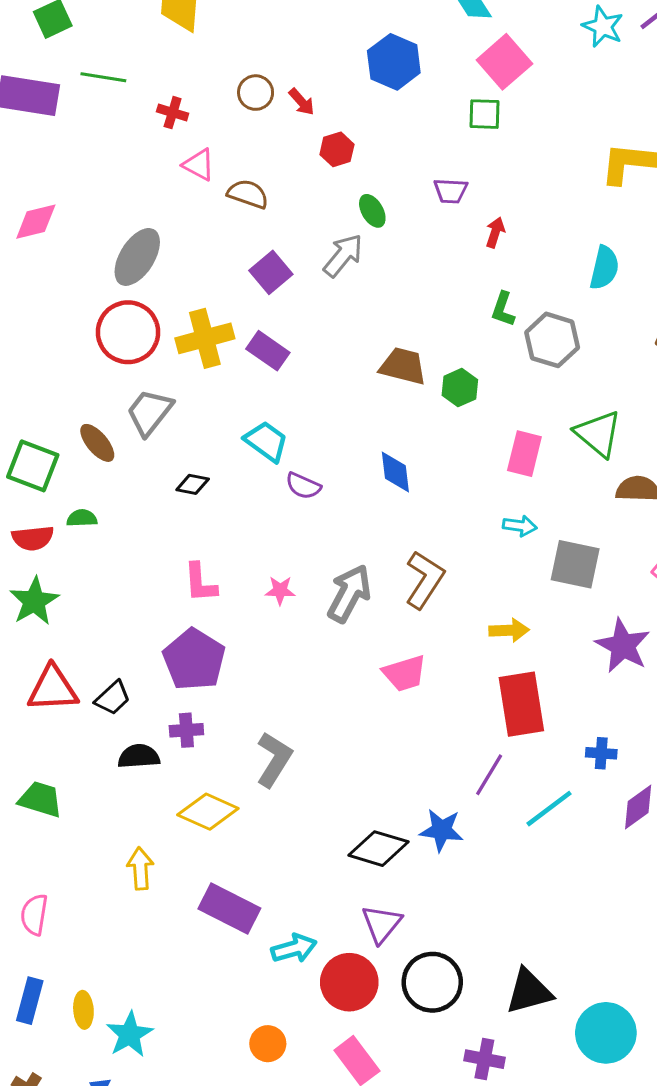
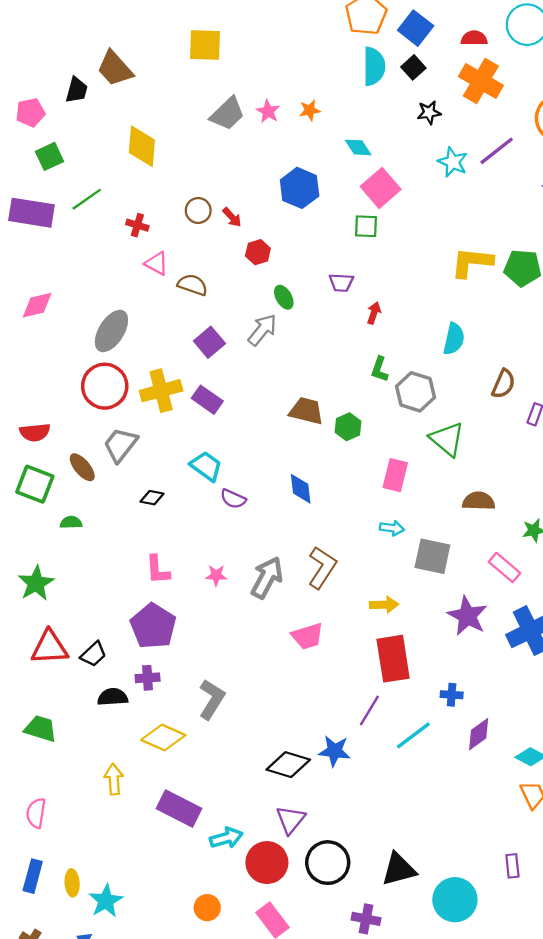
green line: (103, 77) -> (87, 199), turned -44
green triangle: (598, 434) -> (447, 439), moved
red semicircle: (33, 538) -> (35, 432), moved

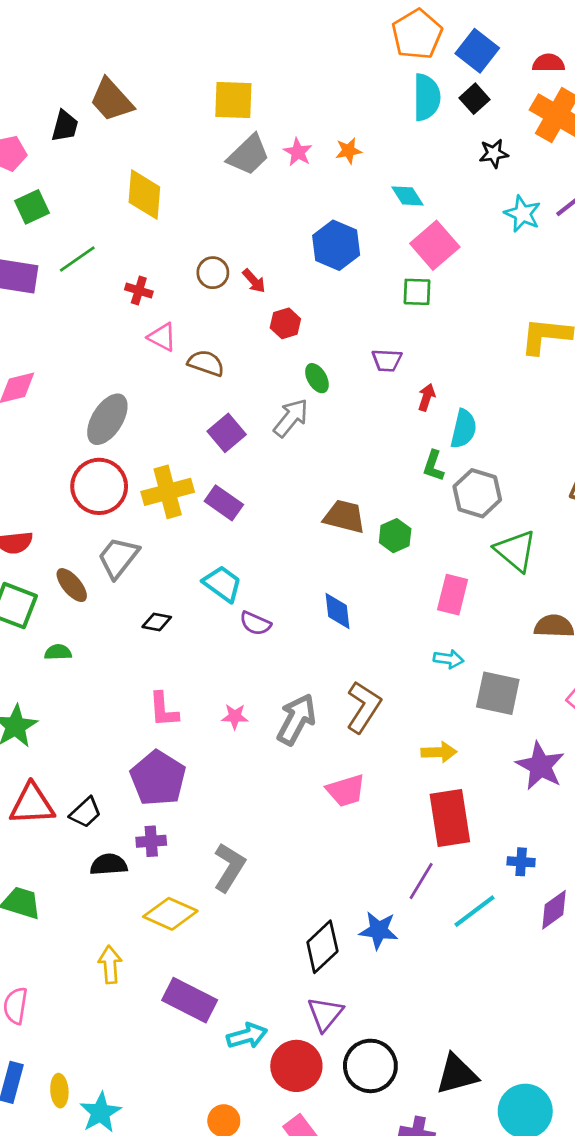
yellow square: (205, 45) -> (233, 100), moved
cyan semicircle: (454, 339) -> (464, 429), moved
black diamond: (288, 765) -> (322, 947), turned -60

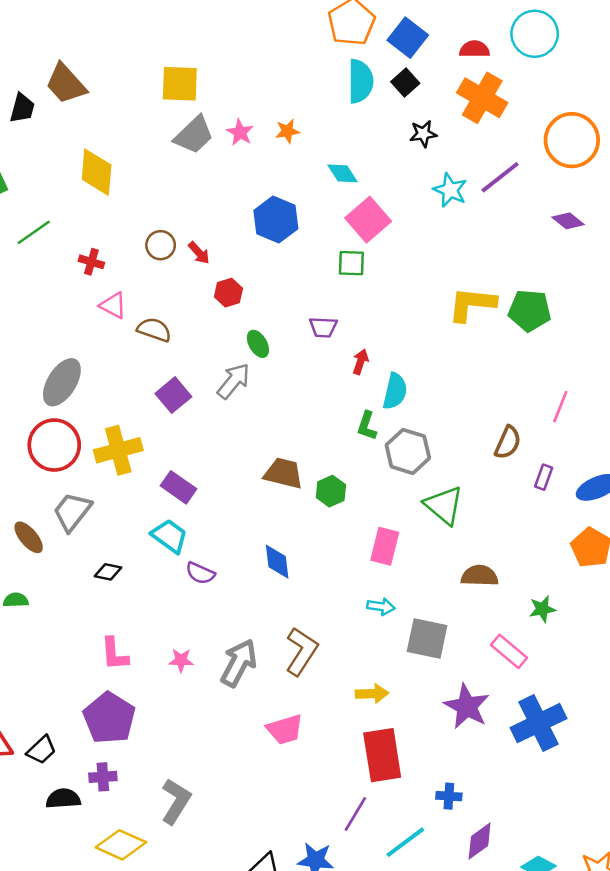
purple rectangle: (224, 503) -> (179, 487), moved

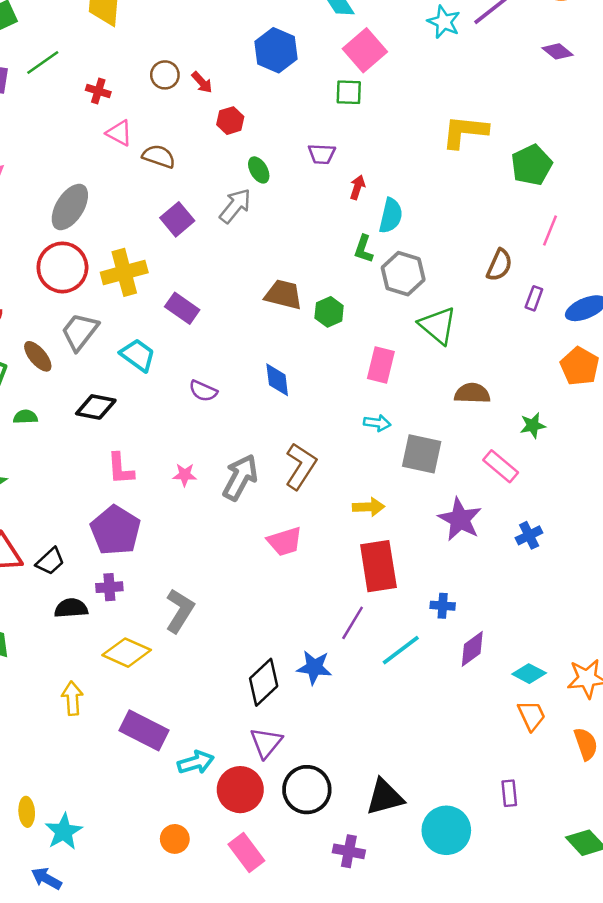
green pentagon: (530, 311) -> (531, 165), moved, turned -30
cyan trapezoid: (170, 536) -> (138, 355), moved
black diamond: (108, 572) -> (96, 407), moved, size x1.5
blue cross: (539, 723) -> (529, 535), size x0.5

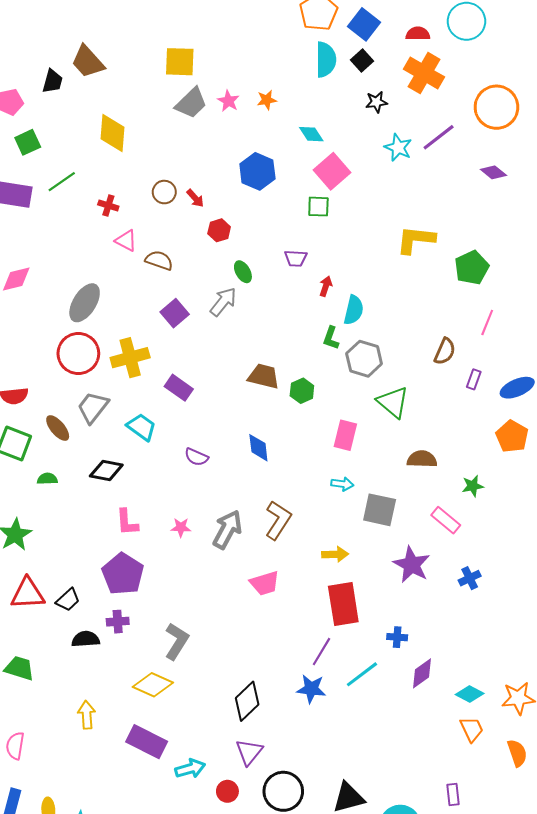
yellow diamond: (127, 653) -> (153, 685), moved
blue star: (314, 667) -> (311, 689), moved
red circle: (240, 790) -> (227, 791), size x0.6

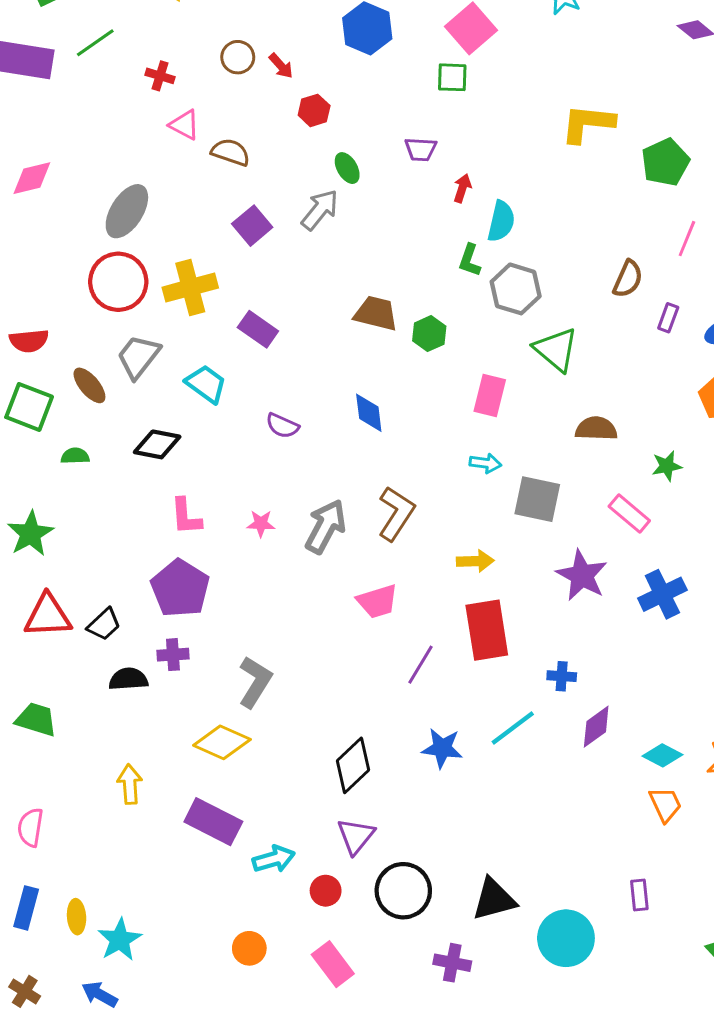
blue cross: (470, 578) -> (662, 594), size x1.5
purple line: (322, 652) -> (421, 665), moved

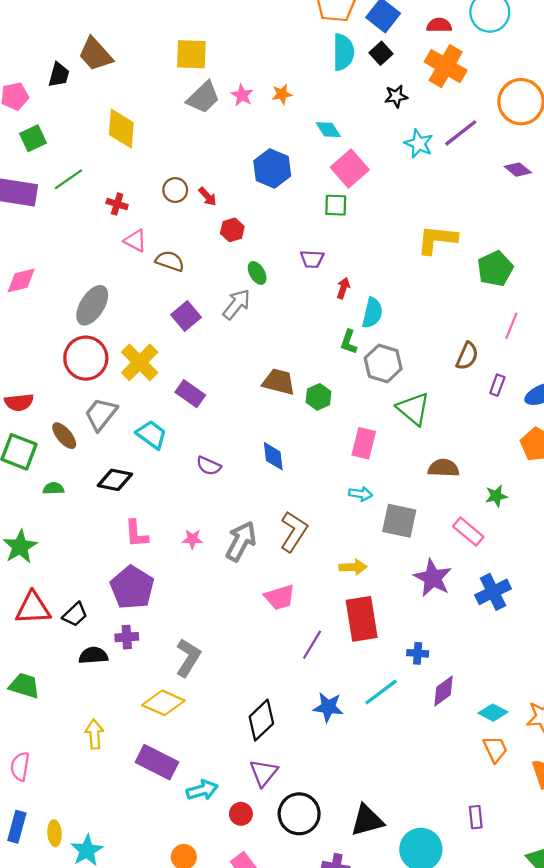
yellow cross: (190, 288) -> (140, 362), turned -30

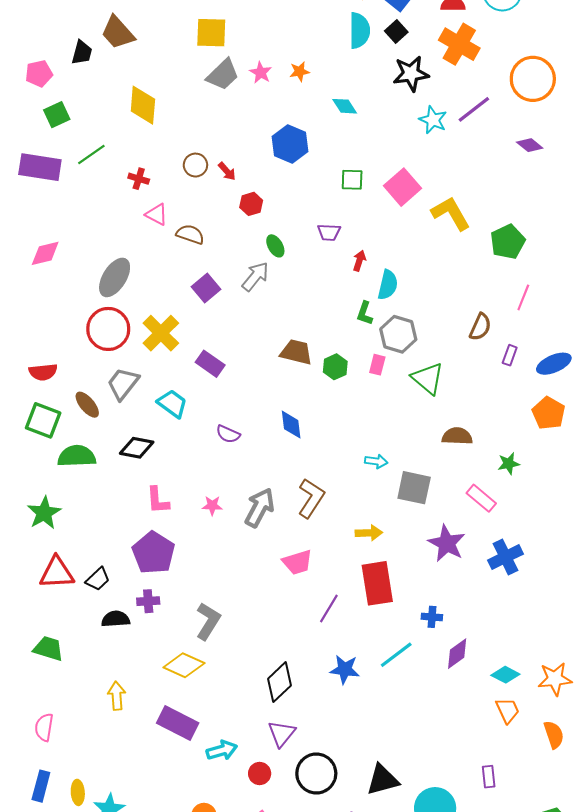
black star: (396, 96) -> (411, 74), size x1.6
pink square: (350, 168) -> (402, 187), moved
yellow L-shape: (437, 240) -> (451, 213), turned 54
pink rectangle: (364, 443) -> (377, 365), moved, size x0.7
green semicircle: (53, 488) -> (77, 456), size x1.8

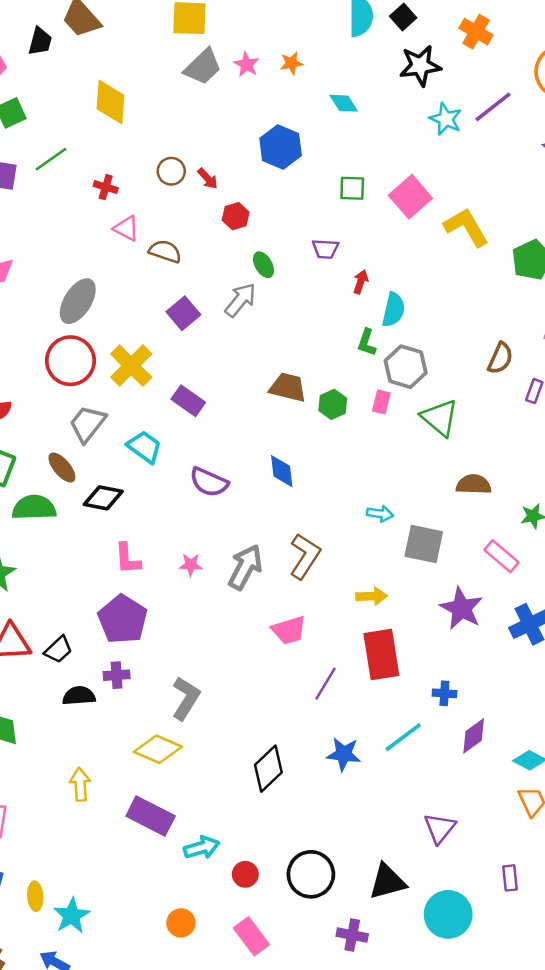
orange cross: (459, 44) -> (476, 32), size x0.7
brown ellipse: (87, 405) -> (62, 468), moved
purple semicircle: (228, 434) -> (209, 482), size x1.4
purple triangle: (282, 734) -> (440, 828), moved

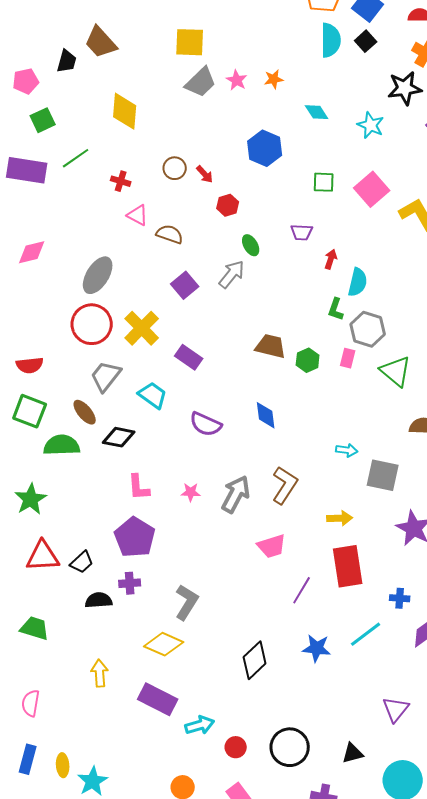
black star: (420, 66) -> (405, 88), moved
cyan star: (446, 119) -> (371, 125), moved
black triangle: (387, 882) -> (353, 753), size x0.7

